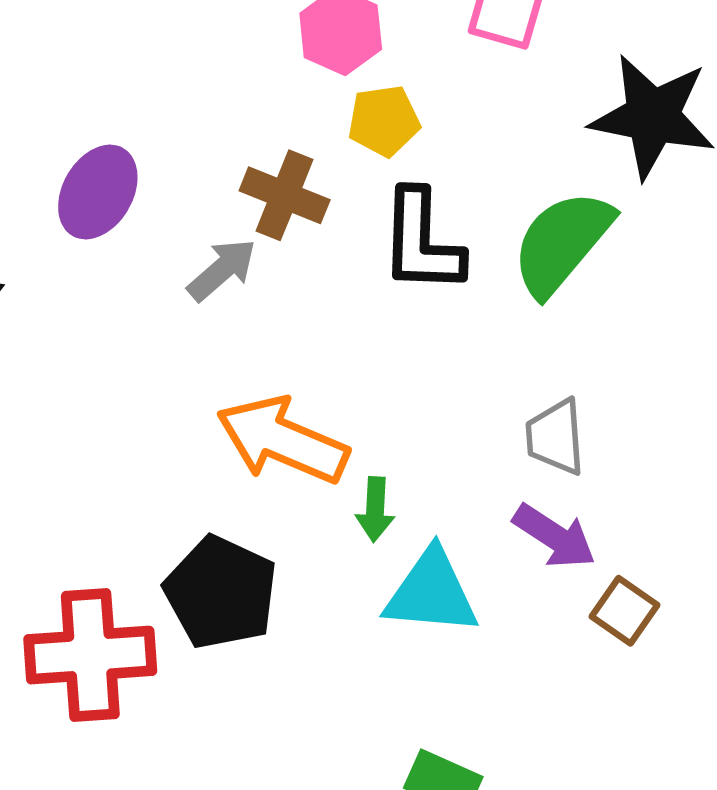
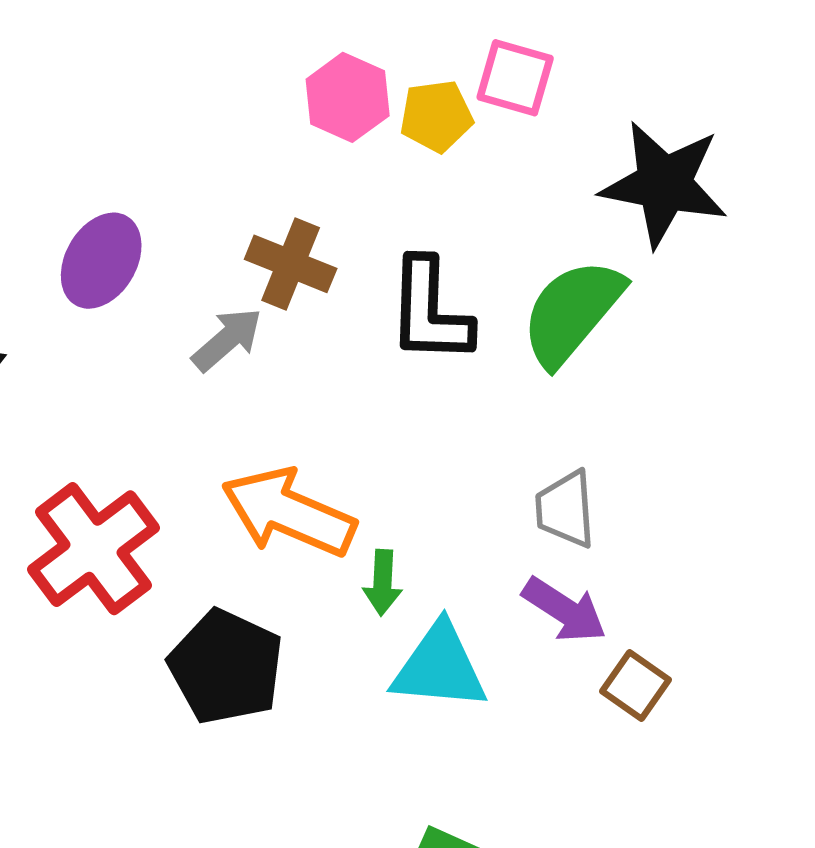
yellow pentagon: (384, 121) -> (436, 116), moved
red cross: (90, 655) -> (93, 549), moved, turned -33

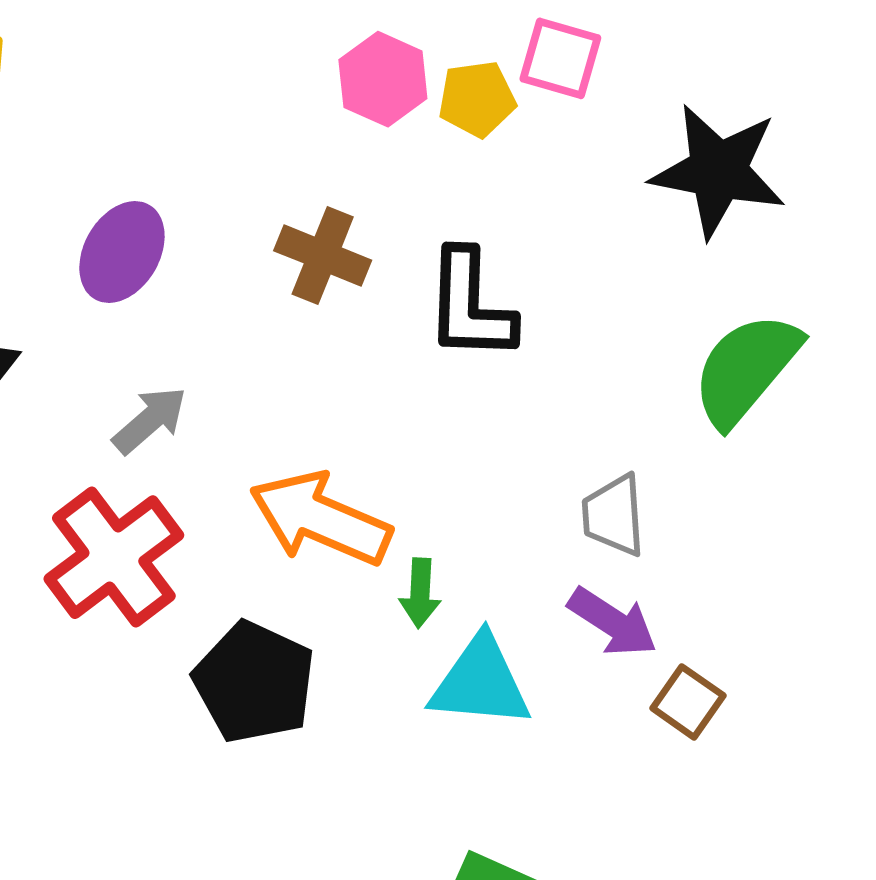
green semicircle: (572, 312) -> (746, 369), moved
gray arrow: (227, 339) -> (150, 420), moved

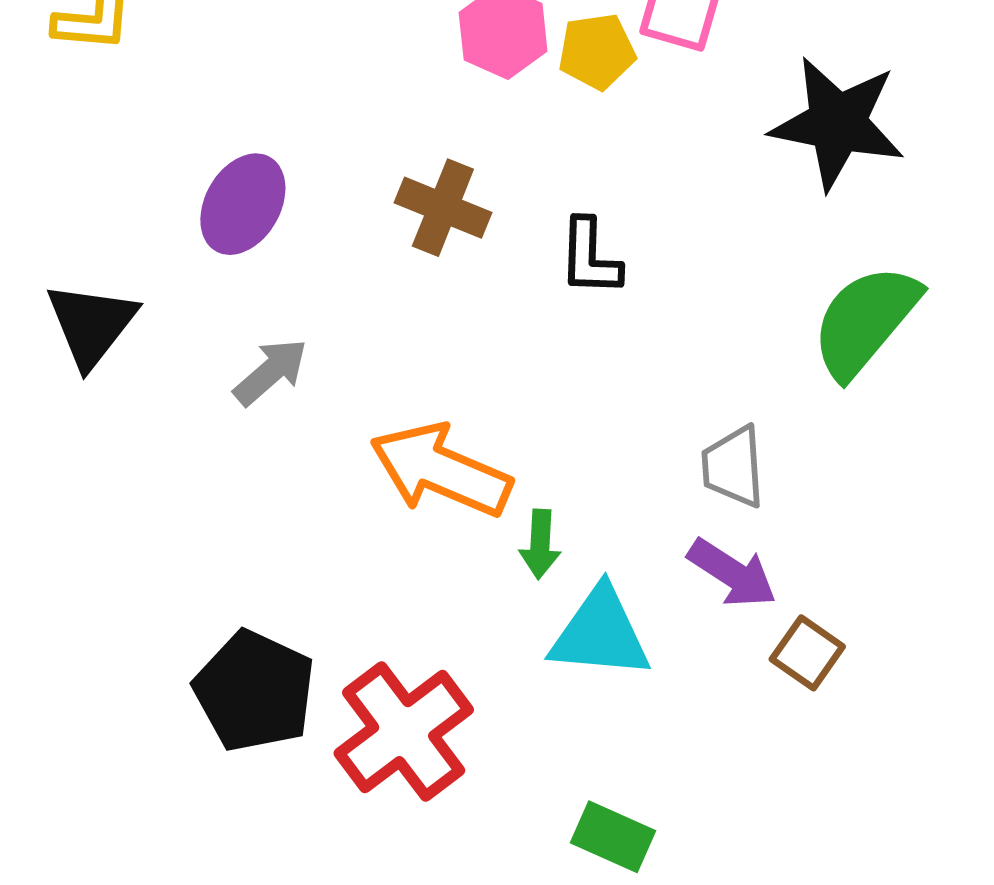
black L-shape: (470, 305) -> (590, 257), size x0.7
red cross: (114, 557) -> (404, 732), moved
black pentagon: (254, 682) -> (254, 691), moved

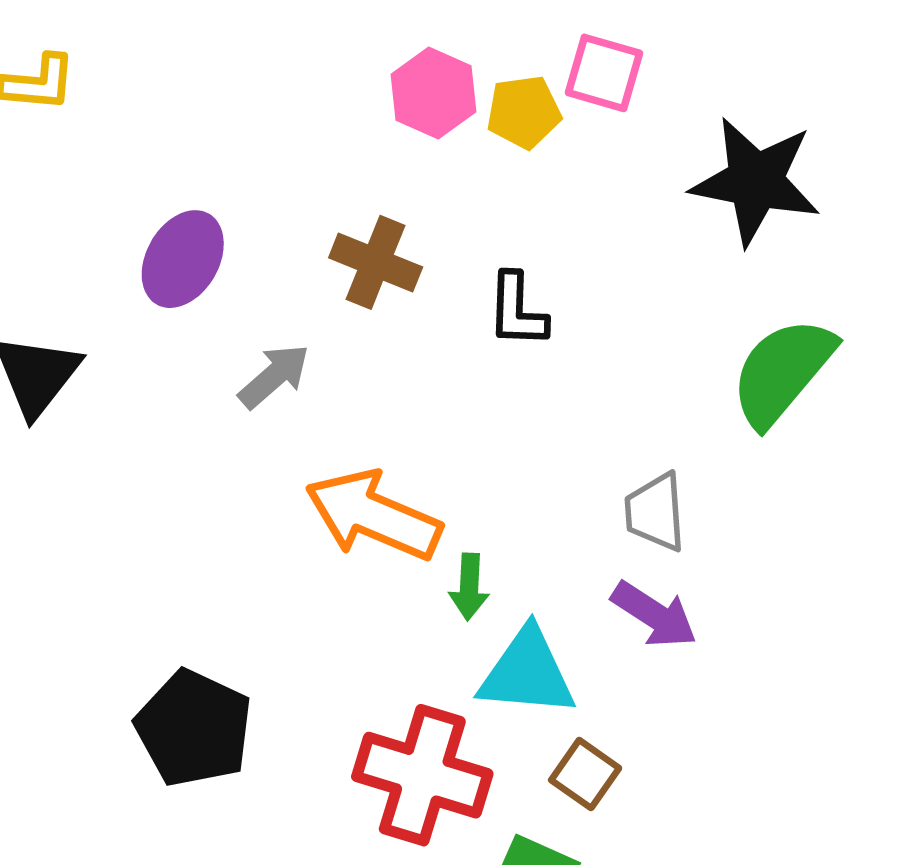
gray arrow: (271, 372) -> (274, 376), moved
brown square: (807, 653) -> (585, 774), moved
red cross: (404, 732) -> (422, 775), moved, turned -36

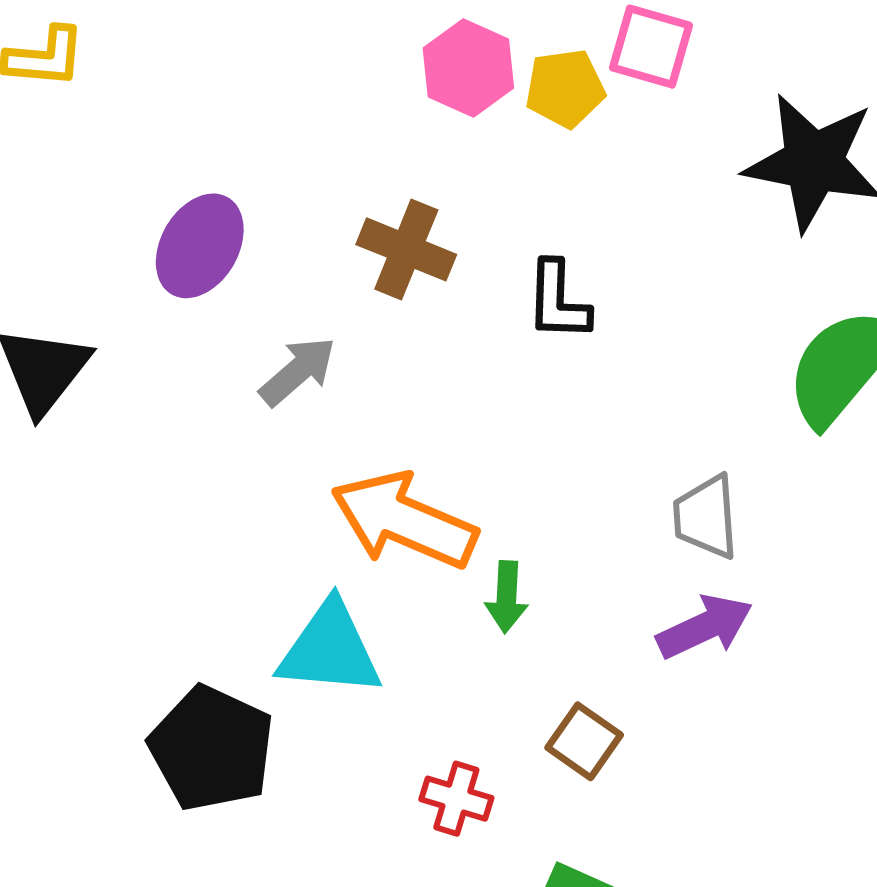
purple arrow: (654, 615) -> (705, 627), turned -58
cyan triangle: (527, 673) -> (330, 649), moved
brown square: (585, 774) -> (584, 741), moved
red cross: (422, 775) -> (456, 799), size x0.5

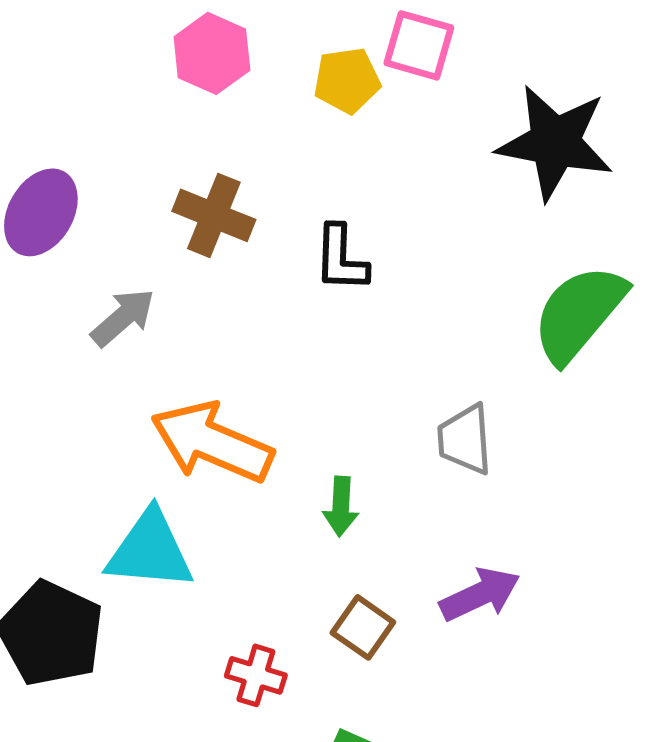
pink hexagon: (468, 68) -> (212, 53), moved
green arrow: (507, 597) -> (341, 506), moved
purple arrow: (705, 627) -> (480, 594), moved

